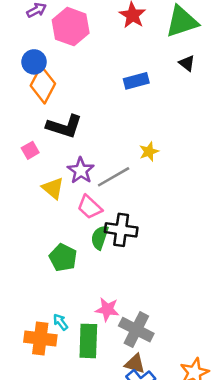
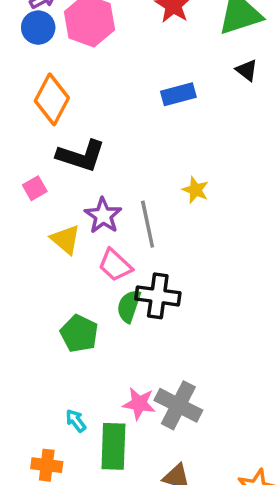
blue circle: (34, 62) -> (38, 28), moved
yellow star: (149, 152) -> (195, 190), turned -30
gray line: (114, 177) -> (148, 224), turned -72
gray cross: (136, 330) -> (178, 405), moved
orange cross: (40, 338) -> (47, 465), moved, size x0.7

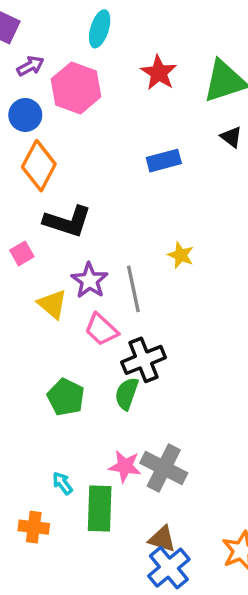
blue circle: (38, 28) -> (25, 115), moved
black cross: (158, 296) -> (144, 360), turned -30
green semicircle: (129, 306) -> (127, 394), moved

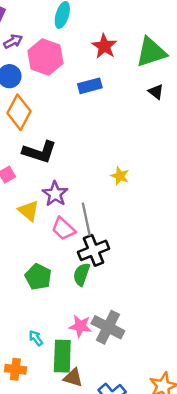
blue rectangle: (164, 161) -> (90, 86), moved
gray line: (133, 289) -> (86, 219), moved
brown triangle: (162, 539) -> (73, 378), moved

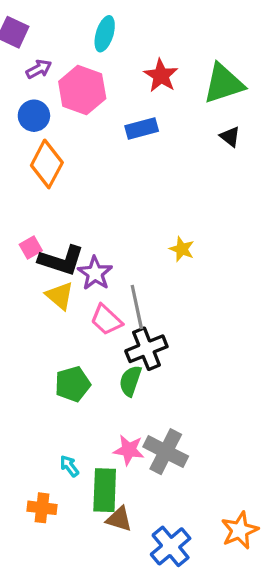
black L-shape: (39, 152) -> (61, 260), moved
green pentagon: (38, 277) -> (73, 384), turned 30

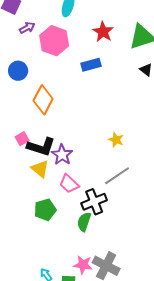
blue circle: (34, 116) -> (18, 71), moved
orange diamond: (47, 164) -> (43, 100), moved
gray line: (137, 307) -> (117, 176), moved, turned 68
green pentagon: (73, 384) -> (45, 210), moved

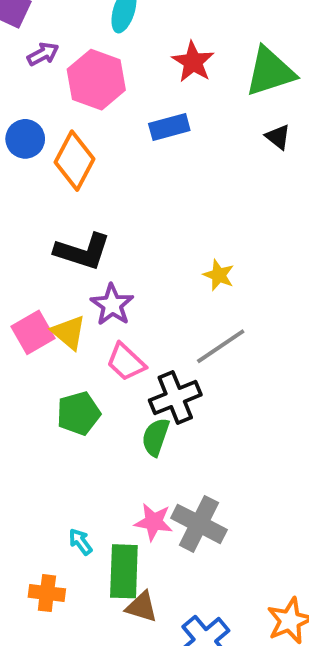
orange diamond: (43, 100) -> (75, 161), moved
pink square: (22, 139) -> (33, 332), moved, size x1.5
black L-shape: (41, 147) -> (82, 251), moved

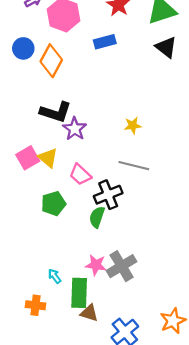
black triangle: (278, 137) -> (166, 47), size x1.5
yellow star: (219, 275) -> (133, 125), turned -30
purple star: (112, 305) -> (75, 129), moved
gray line: (221, 346) -> (134, 166), turned 48
gray cross: (199, 524) -> (122, 266), turned 32

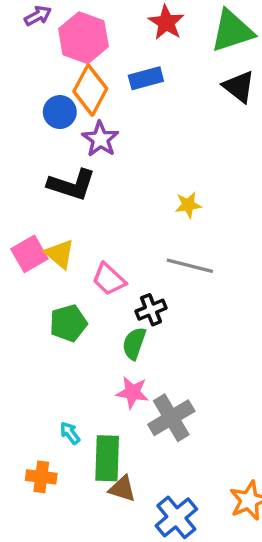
blue circle: (23, 48) -> (60, 112), moved
orange diamond: (51, 61) -> (90, 90), moved
purple star: (75, 129) -> (100, 139), moved
black cross: (108, 195) -> (151, 310), size x0.7
pink star: (96, 265) -> (132, 392), moved

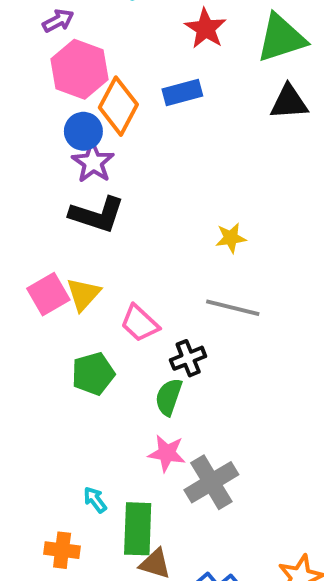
pink hexagon: (83, 38) -> (80, 69), moved
black triangle: (239, 87) -> (289, 102), turned -42
purple star: (100, 139) -> (93, 162), moved
yellow triangle: (60, 254) -> (83, 294), turned 32

